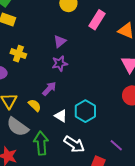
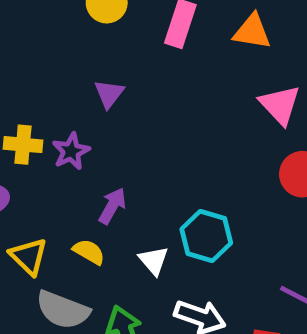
purple star: (60, 64) -> (71, 151), moved
white triangle: (61, 116) -> (154, 261), turned 32

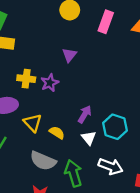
purple arrow: (112, 206) -> (85, 114), moved
yellow triangle: (29, 256) -> (33, 123), moved

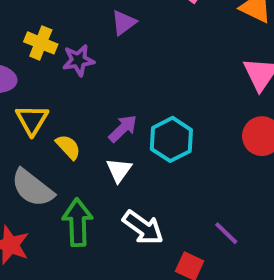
cyan hexagon: (115, 127) -> (171, 139), moved

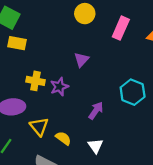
purple arrow: (123, 129) -> (96, 111), moved
cyan hexagon: (171, 139) -> (133, 92), moved

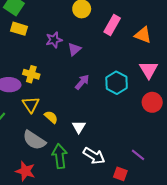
yellow cross: (35, 81) -> (31, 74), moved
purple star: (59, 87) -> (54, 40), moved
purple arrow: (96, 111) -> (82, 82), moved

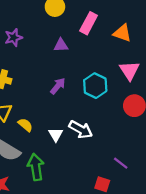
purple star: (54, 40) -> (14, 37), moved
purple triangle: (74, 49) -> (61, 45), moved, turned 40
white arrow: (94, 156) -> (81, 129), moved

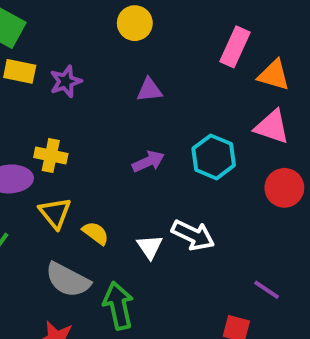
pink rectangle: (89, 23) -> (235, 47), moved
orange triangle: (122, 33) -> (274, 75), moved
pink triangle: (129, 70) -> (272, 127), turned -35
purple arrow: (58, 86) -> (148, 162), turned 30

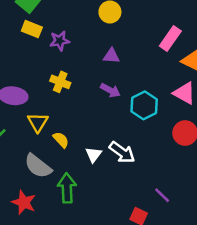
yellow cross: (51, 156) -> (60, 82), moved
purple arrow: (148, 162) -> (110, 90), moved, turned 42

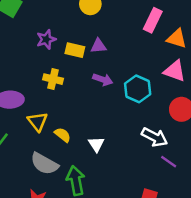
yellow rectangle: (32, 29) -> (75, 50), moved
white arrow: (122, 152) -> (155, 137), moved
purple line: (162, 195) -> (169, 162), moved

